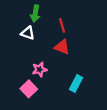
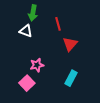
red triangle: (62, 47) -> (70, 44), moved, turned 49

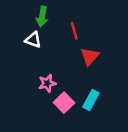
pink square: (27, 83) -> (64, 103), moved

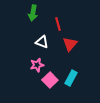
white triangle: (33, 40) -> (42, 42), moved

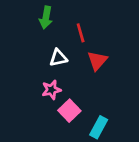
white triangle: (42, 42) -> (58, 58), turned -32
cyan rectangle: (71, 78) -> (99, 127), moved

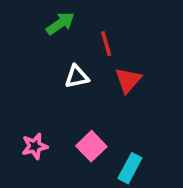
green arrow: (46, 18) -> (60, 23), turned -135
pink star: (51, 90) -> (35, 146), moved

